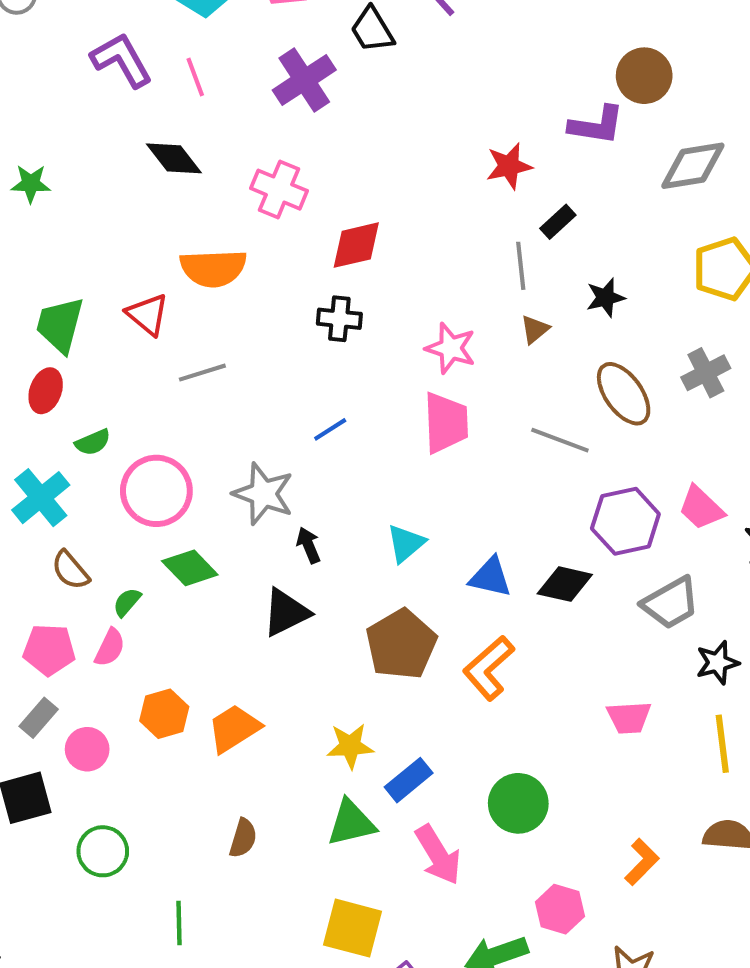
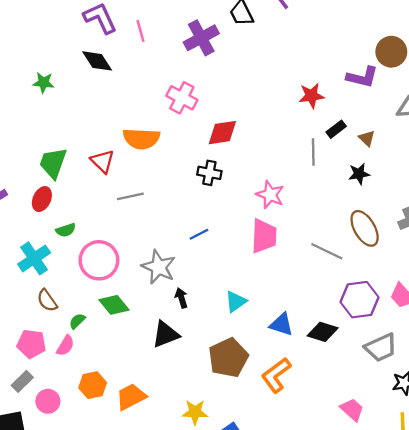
black diamond: (174, 158) -> (97, 61), moved
brown triangle: (535, 329) -> (367, 138), moved, turned -42
pink trapezoid: (629, 718) -> (352, 410), turned -140

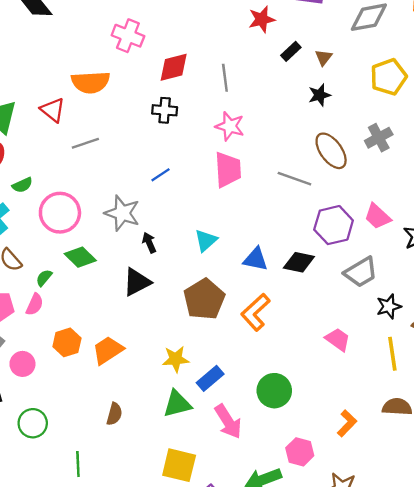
brown triangle: (367, 138) -> (324, 58), turned 30
gray line: (313, 152) -> (225, 78), moved

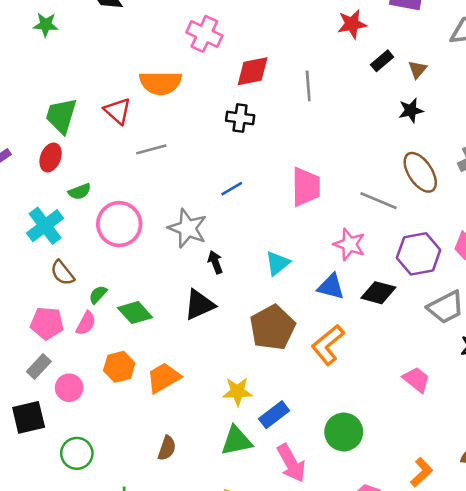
pink star: (230, 126) -> (349, 244), moved
green diamond: (80, 257) -> (135, 313), moved

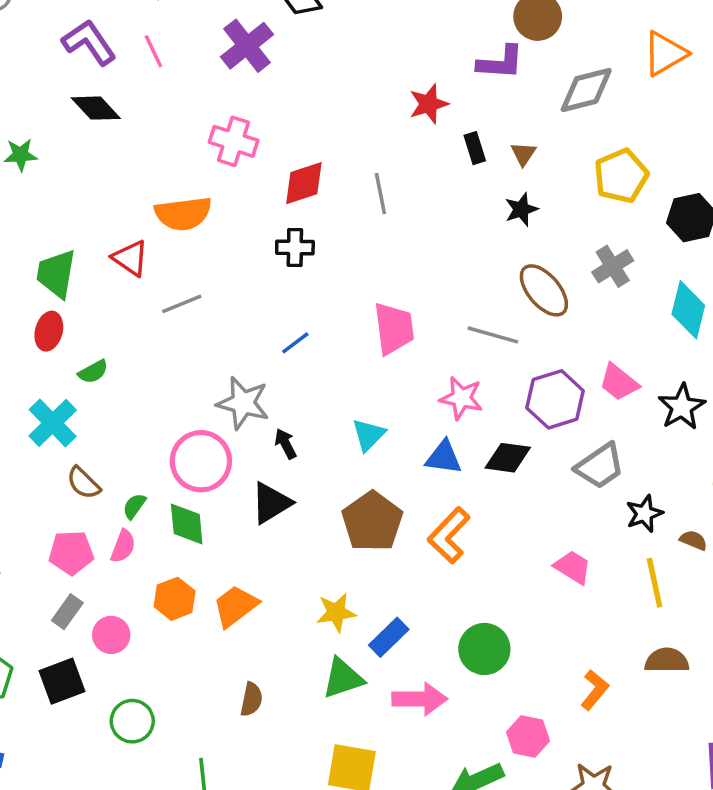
black rectangle: (382, 61) -> (475, 148), turned -60
pink circle: (119, 224) -> (201, 461), moved
green diamond: (135, 313) -> (187, 524), turned 44
pink arrow: (291, 463) -> (420, 699), turned -54

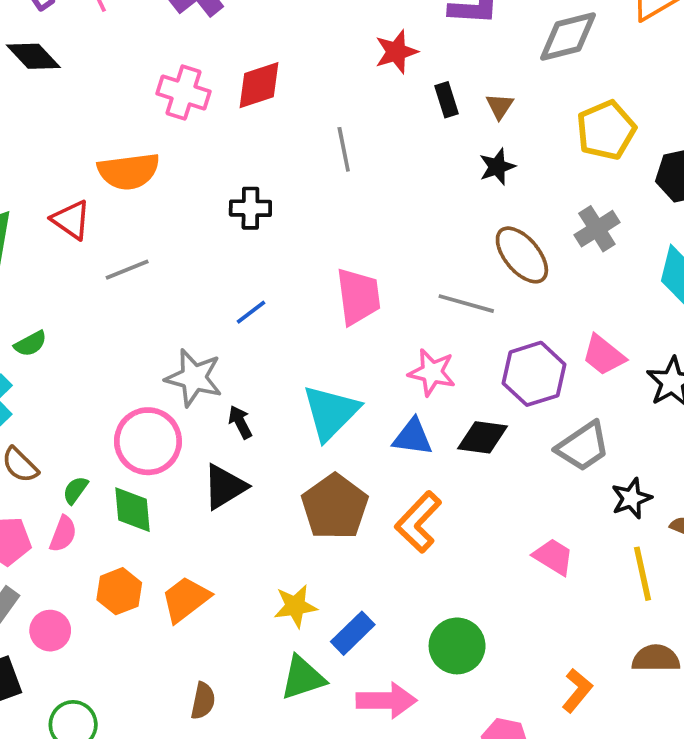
red diamond: (304, 183) -> (259, 85), moved
cyan triangle: (369, 435) -> (331, 412), size x1.6

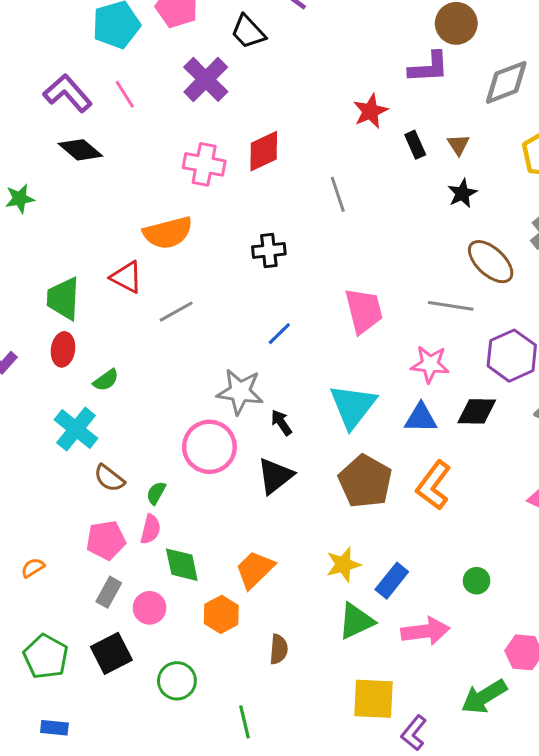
green diamond: (133, 510) -> (182, 565), moved
orange hexagon: (119, 591) -> (221, 614), moved
green circle: (457, 646) -> (477, 581), size x0.6

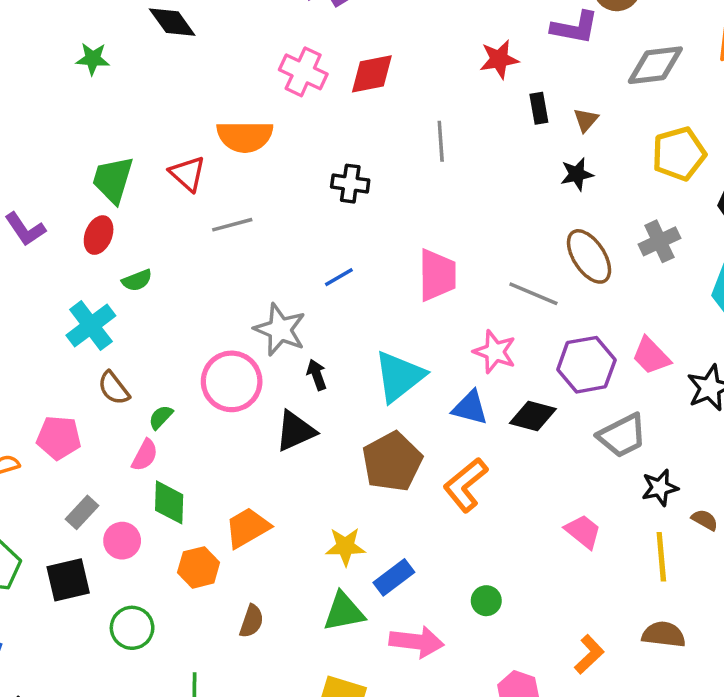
pink pentagon: (106, 540) -> (59, 438), moved

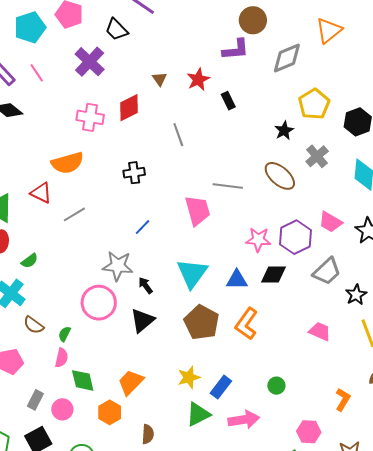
brown triangle: (586, 120) -> (160, 79), moved
black star: (577, 174) -> (284, 131), moved
gray line: (533, 294) -> (228, 186), moved
pink star: (495, 352) -> (258, 240), moved

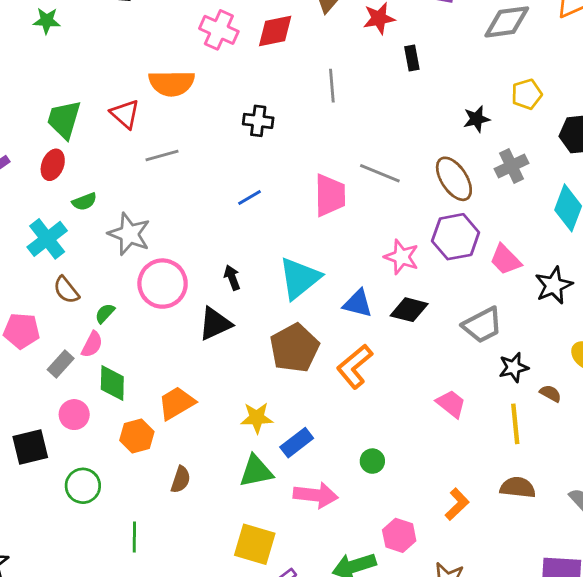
yellow pentagon: (314, 104) -> (527, 94), size x0.7
purple hexagon: (295, 237) -> (456, 237), moved
gray star: (118, 266) -> (129, 234), moved
gray rectangle: (35, 400) -> (61, 364), moved

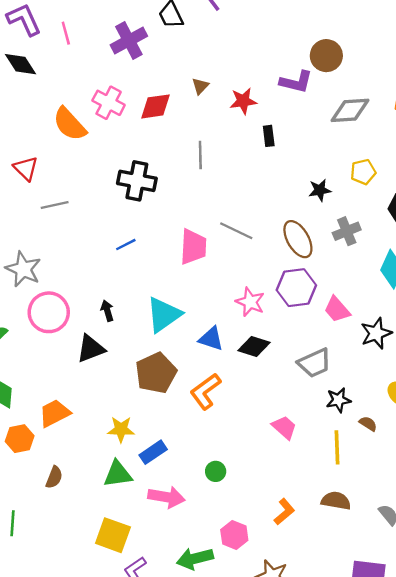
orange semicircle: (172, 83) -> (70, 124), moved, turned 45
black cross: (258, 121) -> (137, 181), size x1.5

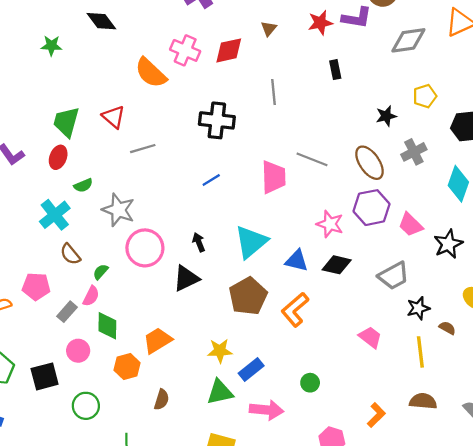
red star: (243, 101) -> (320, 23), moved

